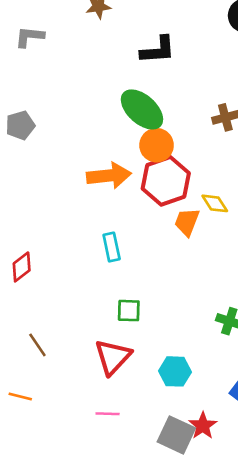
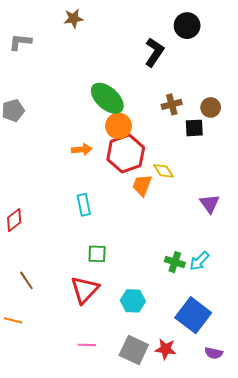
black L-shape: (158, 50) -> (154, 52), moved, turned -52
orange arrow: (109, 176) -> (82, 149), size x0.6
pink line: (108, 414) -> (87, 345), moved
red star: (203, 426) -> (166, 349), moved, turned -30

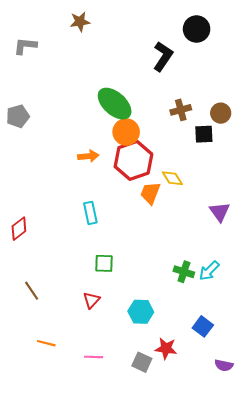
red triangle: (85, 290) -> (91, 300), size x0.6
blue square: (193, 315) -> (203, 326), size x0.6
orange line: (13, 320) -> (46, 343), moved
red star: (166, 349) -> (166, 348), moved
gray square: (134, 350) -> (142, 362), size x0.7

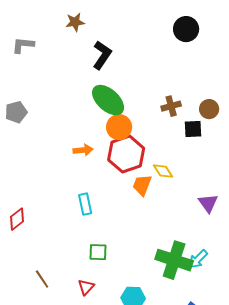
black L-shape: (163, 56) -> (102, 55), moved
green cross: (184, 272) -> (174, 260), size x1.8
brown line: (32, 291) -> (42, 279), moved

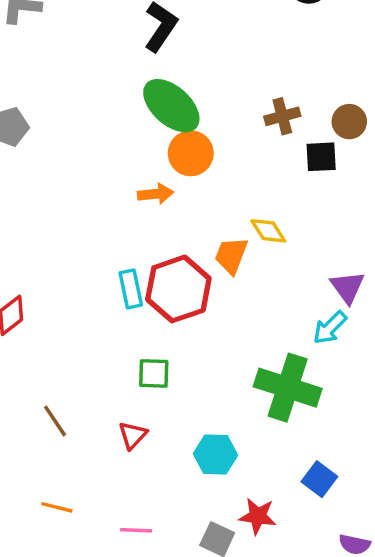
orange arrow: (83, 150) -> (156, 194), moved
red hexagon: (126, 154) -> (178, 289), moved
cyan arrow: (198, 259) -> (330, 328), moved

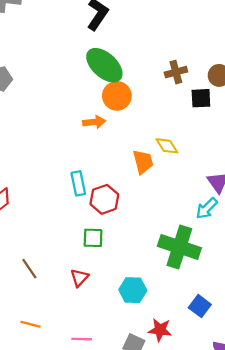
orange trapezoid: (231, 255) -> (143, 162), turned 145
red hexagon: (178, 289) -> (104, 199), moved, size x0.7

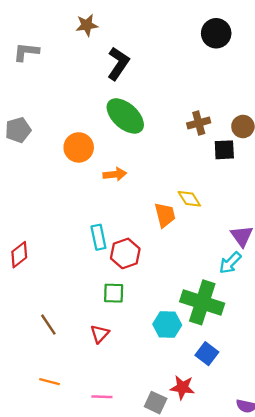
orange circle: (117, 96) -> (79, 147), moved
cyan hexagon: (133, 290) -> (167, 325), moved
blue square: (200, 306) -> (207, 354), moved

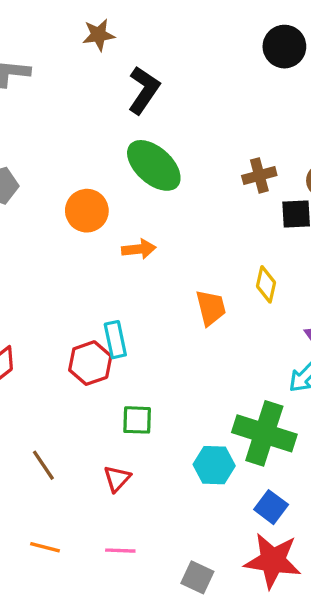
yellow diamond: (189, 199) -> (266, 284), moved, turned 45
red hexagon: (125, 253) -> (90, 363), moved
red star: (182, 387) -> (273, 561), moved, size x1.6
pink line: (102, 397) -> (120, 551), moved

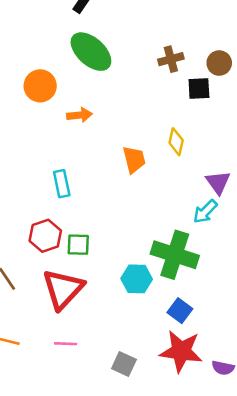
red hexagon: (90, 363) -> (45, 236), moved
red triangle: (117, 479) -> (63, 289), size x2.0

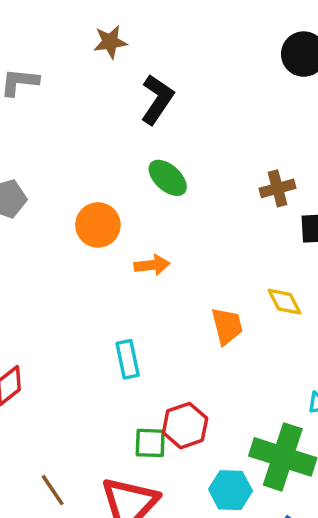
green ellipse: (91, 52) -> (168, 178), size x0.7
yellow diamond: (176, 142) -> (285, 302), turned -40
red hexagon: (45, 236) -> (185, 426), moved

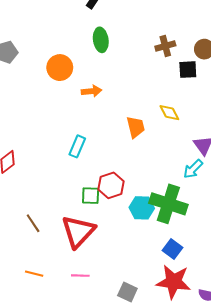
green ellipse: (168, 178) -> (101, 40), turned 40
cyan rectangle: (128, 359) -> (77, 146), turned 35
cyan hexagon: (230, 490) -> (142, 208), moved

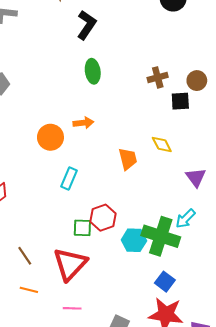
orange circle: (60, 68) -> (50, 137), moved
cyan arrow: (193, 169) -> (185, 219), moved
orange line: (34, 274) -> (29, 290), moved

